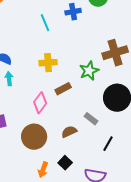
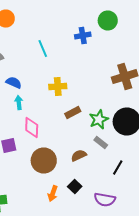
cyan line: (45, 23) -> (43, 48), moved
green star: (89, 71) -> (99, 120), moved
pink diamond: (40, 103) -> (32, 128), moved, turned -35

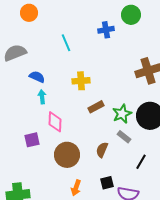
brown semicircle: (79, 156) -> (102, 150), turned -42
black square: (75, 186) -> (107, 183), moved, turned 32

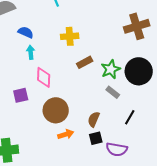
brown semicircle: (102, 150) -> (94, 119), moved
orange arrow: (76, 188) -> (66, 134), moved, turned -126

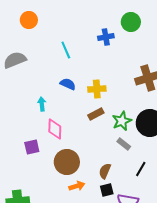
blue semicircle: (26, 32) -> (68, 84), moved
yellow cross: (70, 36) -> (97, 89), moved

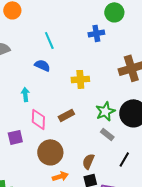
blue cross: (106, 37) -> (96, 33), moved
blue semicircle: (68, 84) -> (42, 65), moved
brown rectangle: (96, 114) -> (66, 115), moved

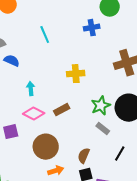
blue semicircle: (42, 65) -> (12, 61), moved
cyan arrow: (25, 94) -> (31, 89), moved
pink diamond: (38, 119) -> (34, 114), turned -65

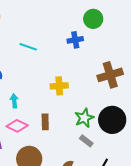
cyan line: (45, 35) -> (28, 47), turned -48
brown rectangle: (62, 110) -> (45, 122), turned -63

